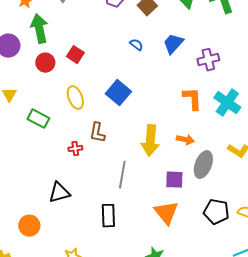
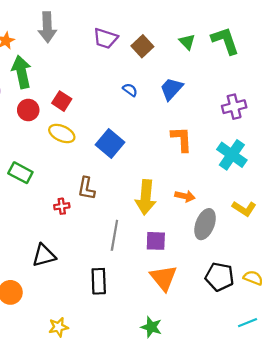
purple cross: (208, 60) -> (234, 107), moved
yellow ellipse: (75, 98) -> (62, 134), moved, turned -45
orange L-shape: (192, 99) -> (182, 139), moved
purple square: (174, 180) -> (156, 241), moved

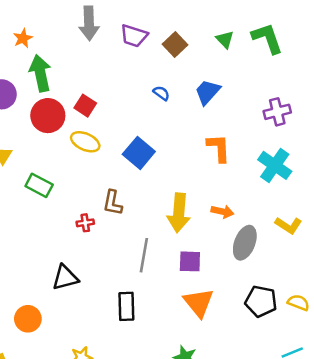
gray arrow: (47, 27) -> (89, 23), moved
red circle: (28, 110) -> (48, 116), size x1.4

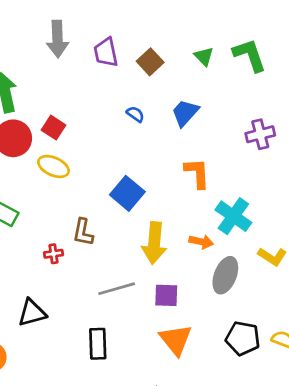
purple trapezoid: (134, 36) -> (106, 52), turned 60
blue square: (139, 153) -> (127, 193), moved
cyan cross: (275, 165) -> (233, 216), moved
gray line: (144, 255) -> (117, 289), turned 64

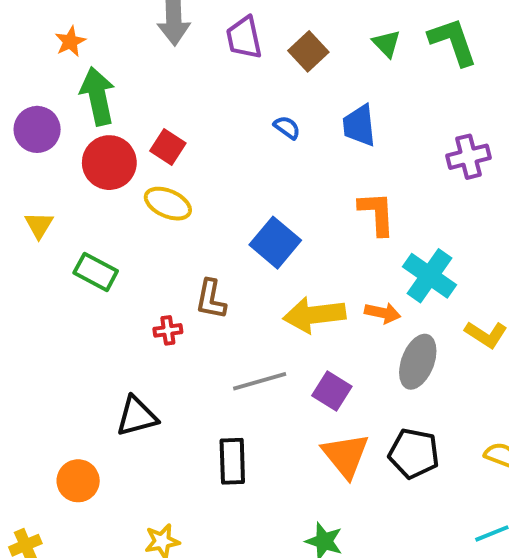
blue trapezoid: (185, 113) -> (359, 125), turned -48
yellow arrow: (154, 243) -> (314, 315), turned 78
purple square: (166, 295) -> (332, 391), turned 30
black pentagon: (243, 338) -> (414, 453), moved

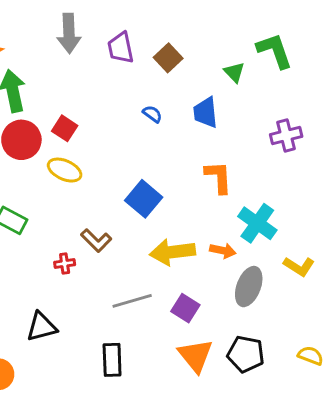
green triangle: (387, 43) -> (234, 72), moved
brown L-shape: (211, 299) -> (96, 240), turned -56

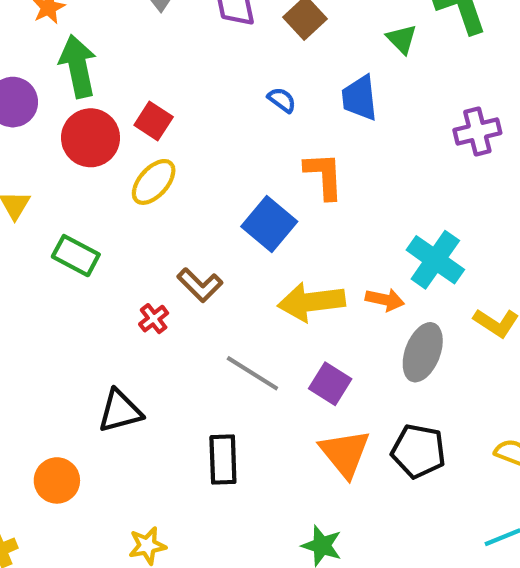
yellow ellipse: (65, 170) -> (154, 182), turned -72
orange L-shape: (218, 177) -> (324, 176), moved
red cross: (65, 264) -> (154, 319), turned -30
gray line: (132, 301) -> (252, 373), turned 48

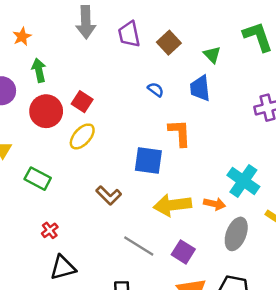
green triangle: (402, 39) -> (212, 55), moved
green arrow: (78, 66) -> (39, 70), size x0.7
blue square: (269, 224) -> (148, 161), turned -32
red cross: (154, 319) -> (50, 230), moved

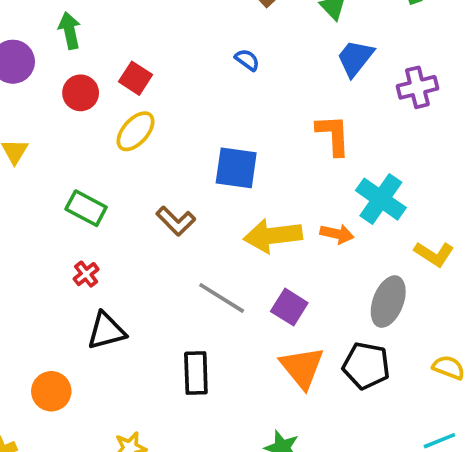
blue trapezoid: (200, 88) -> (355, 58), moved, turned 44
red circle: (46, 111) -> (81, 93), size x0.7
orange L-shape: (180, 133) -> (333, 135), moved
green rectangle: (38, 179) -> (86, 208), moved
gray ellipse: (236, 234) -> (388, 302), moved

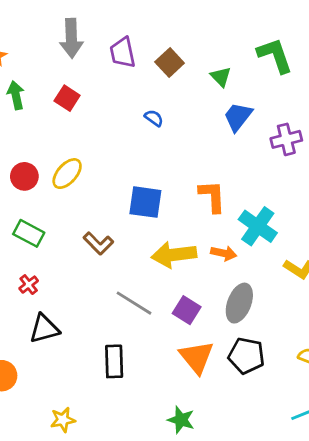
red square: (136, 78) -> (67, 98), moved
red circle: (81, 93) -> (24, 176), moved
orange L-shape: (333, 135) -> (212, 196), moved
gray ellipse: (388, 302) -> (239, 303), moved

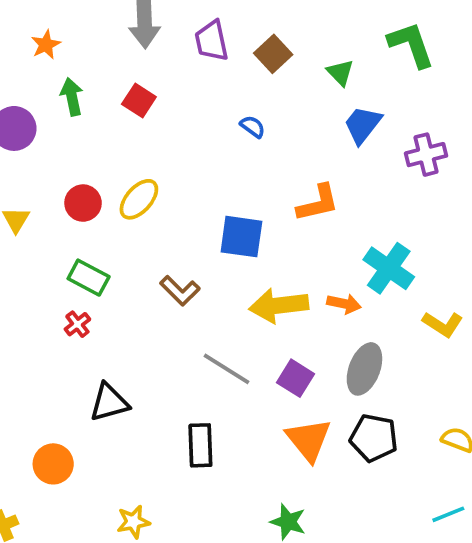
orange L-shape: (212, 196) -> (318, 203), moved, turned 80
red cross: (29, 285) -> (77, 324), moved

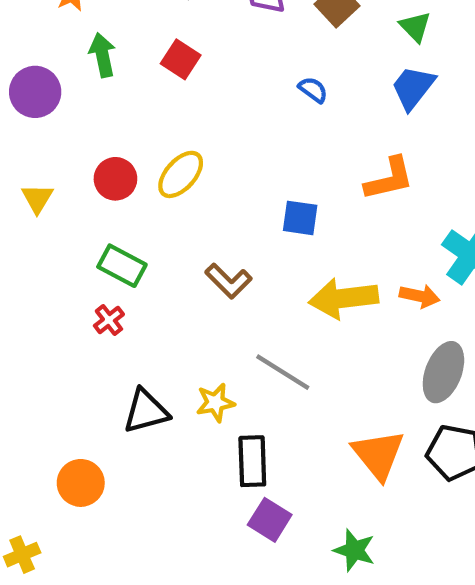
blue trapezoid: (363, 125) -> (413, 88), moved
blue square: (241, 237) -> (300, 218), size x0.7
purple square: (295, 378) -> (270, 520), moved
yellow star: (133, 522) -> (215, 403), moved

